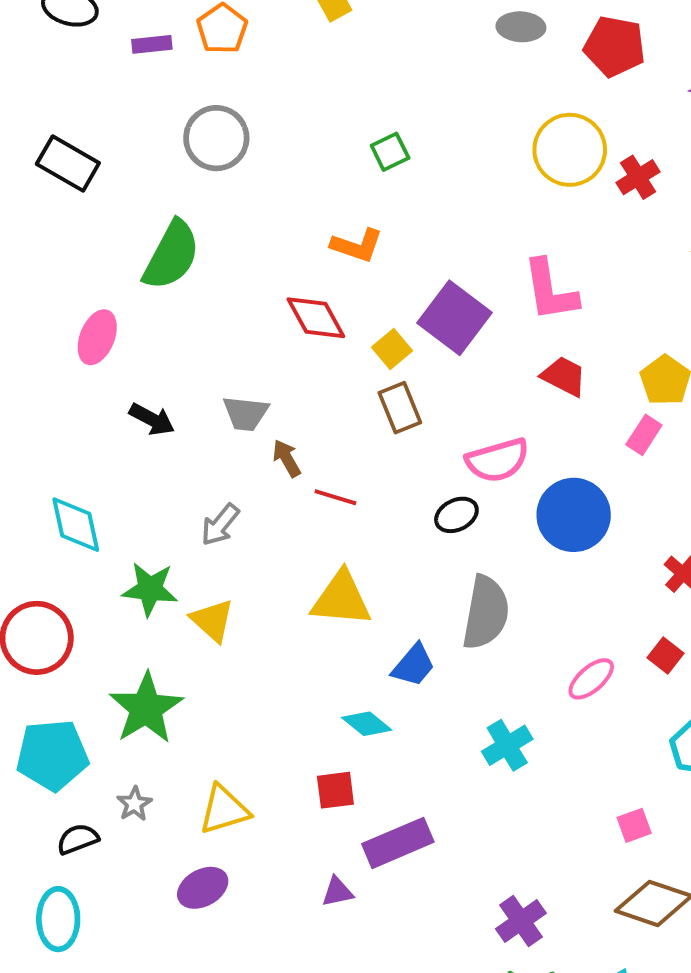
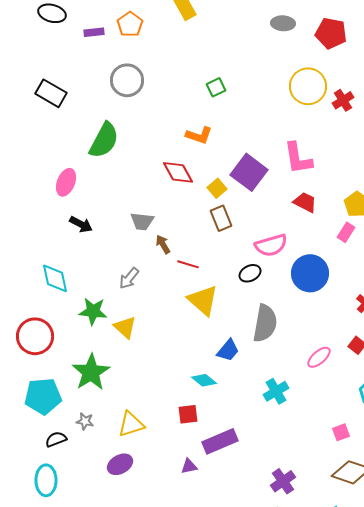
black arrow: (152, 419) -> (81, 224), moved
yellow triangle: (341, 599) -> (203, 300), moved, turned 36
gray star: (134, 804) -> (85, 421), turned -30

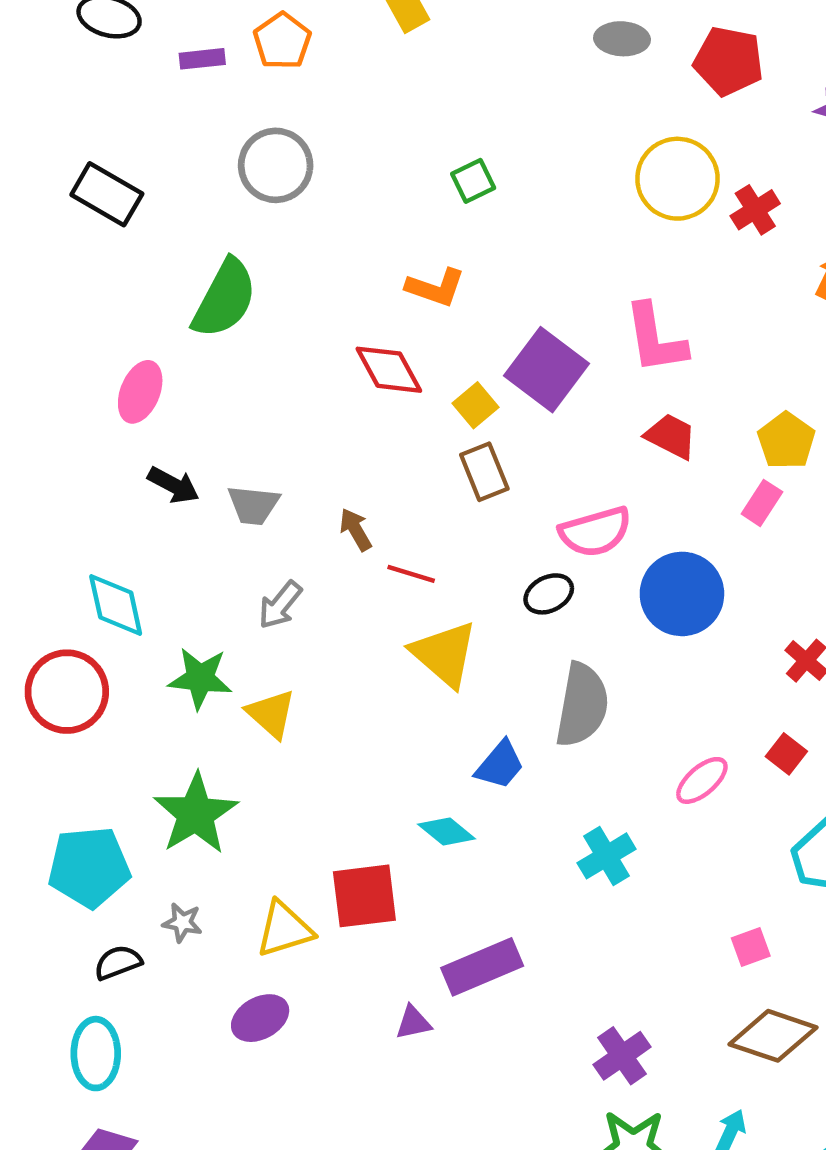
gray trapezoid: (142, 221) -> (253, 505), moved
red circle: (35, 336) -> (67, 692), moved
red square: (188, 414) -> (364, 896), moved, size x1.5

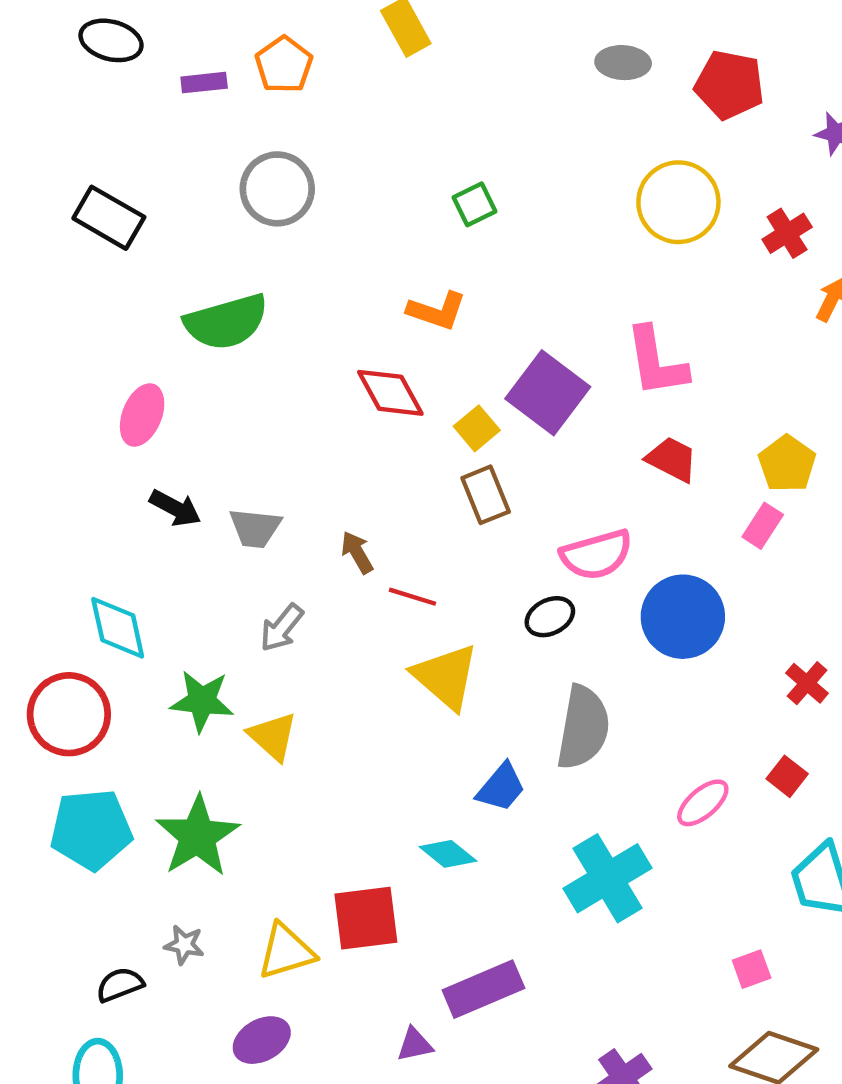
red cross: (755, 210) -> (787, 233), moved
green semicircle: (225, 299) -> (226, 322), turned 46
cyan cross: (606, 856) -> (608, 878), size x1.5
cyan pentagon: (89, 867) -> (91, 829), moved

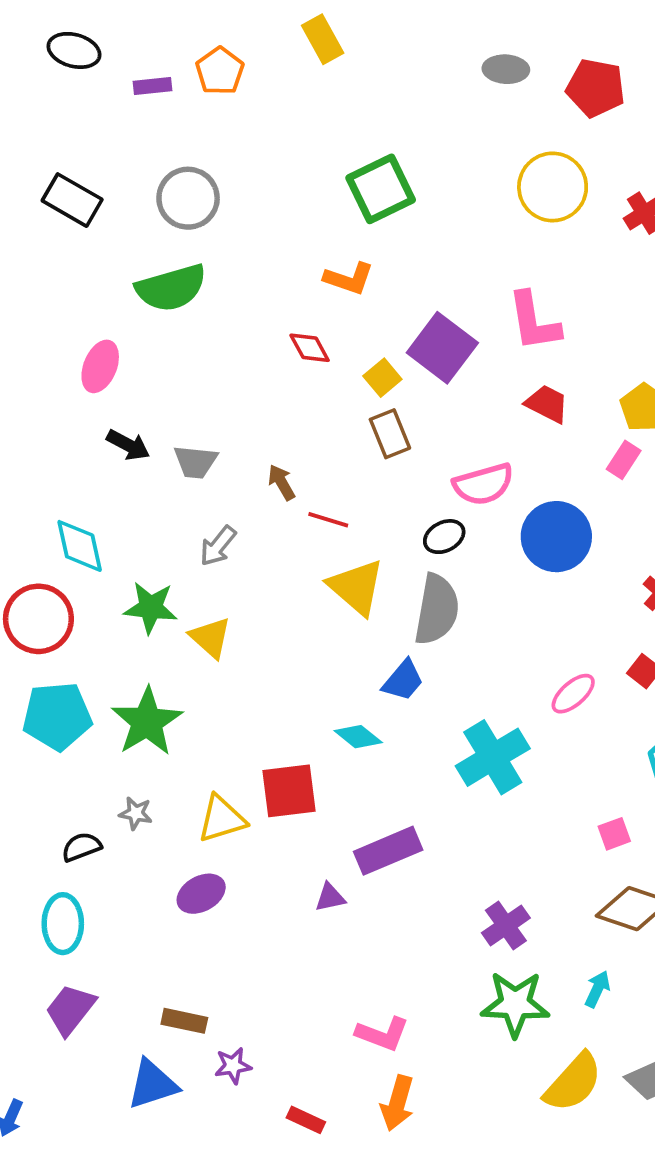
gray circle: (277, 189) -> (188, 198), moved
green square: (475, 204) -> (381, 189), size x1.8
red diamond: (390, 393) -> (310, 348), size x0.7
gray semicircle: (583, 728) -> (437, 609), moved

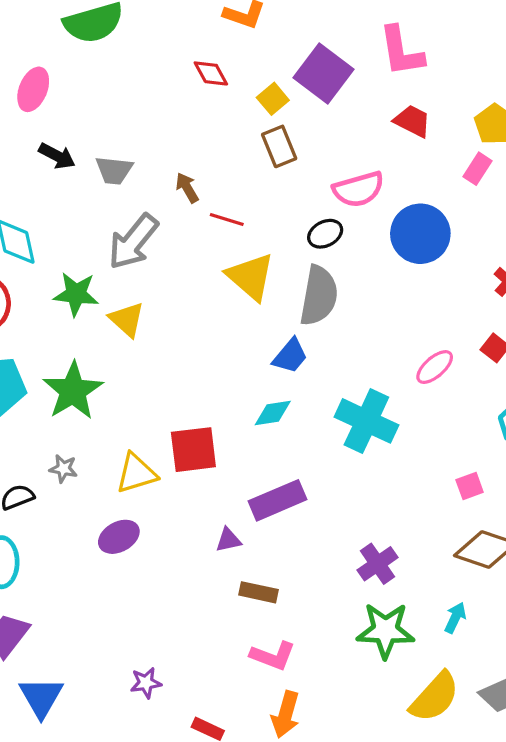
gray arrow: (218, 546) -> (133, 242), size x1.6
cyan diamond: (358, 737) -> (273, 413), moved, turned -48
cyan cross: (493, 757) -> (366, 421), turned -34
brown rectangle: (184, 1021) -> (259, 592), moved
blue triangle: (153, 1084) -> (41, 697), moved, turned -42

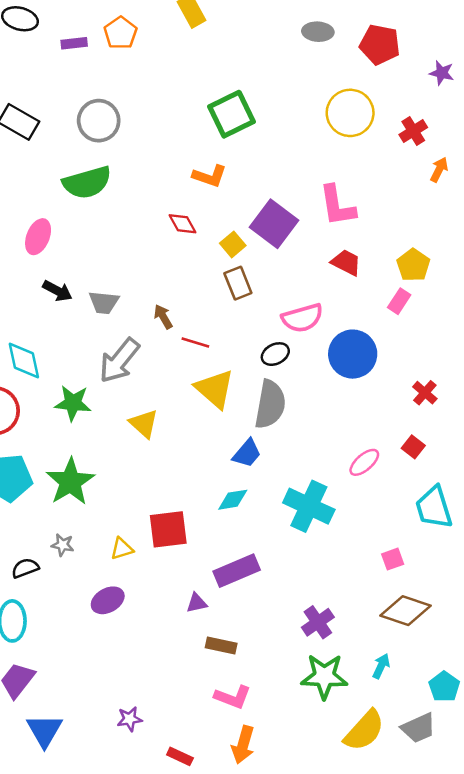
yellow triangle: (127, 319) -> (144, 424), moved
yellow triangle: (136, 473) -> (122, 549), size x0.7

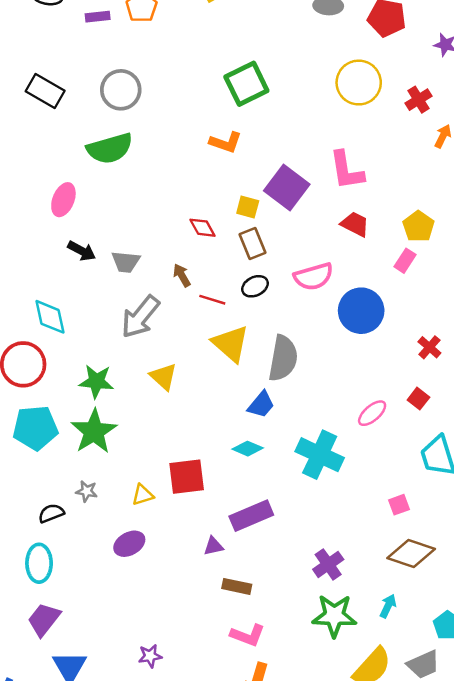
red diamond: (182, 224) -> (203, 228), moved
yellow square: (233, 244) -> (248, 207), turned -35
black ellipse: (275, 354) -> (255, 286), moved
green star: (73, 403) -> (96, 381), moved
cyan diamond: (233, 500) -> (248, 449), turned 32

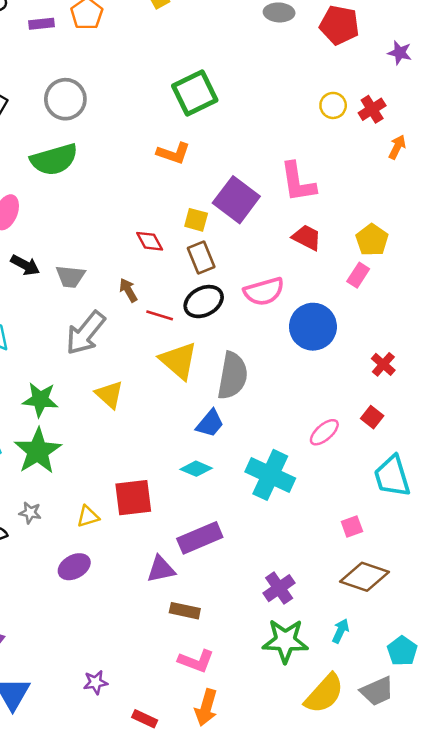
yellow circle: (359, 83) -> (333, 105), moved, size x0.6
black ellipse: (255, 286) -> (204, 302), size x1.4
purple triangle: (213, 546) -> (161, 569), size x1.4

